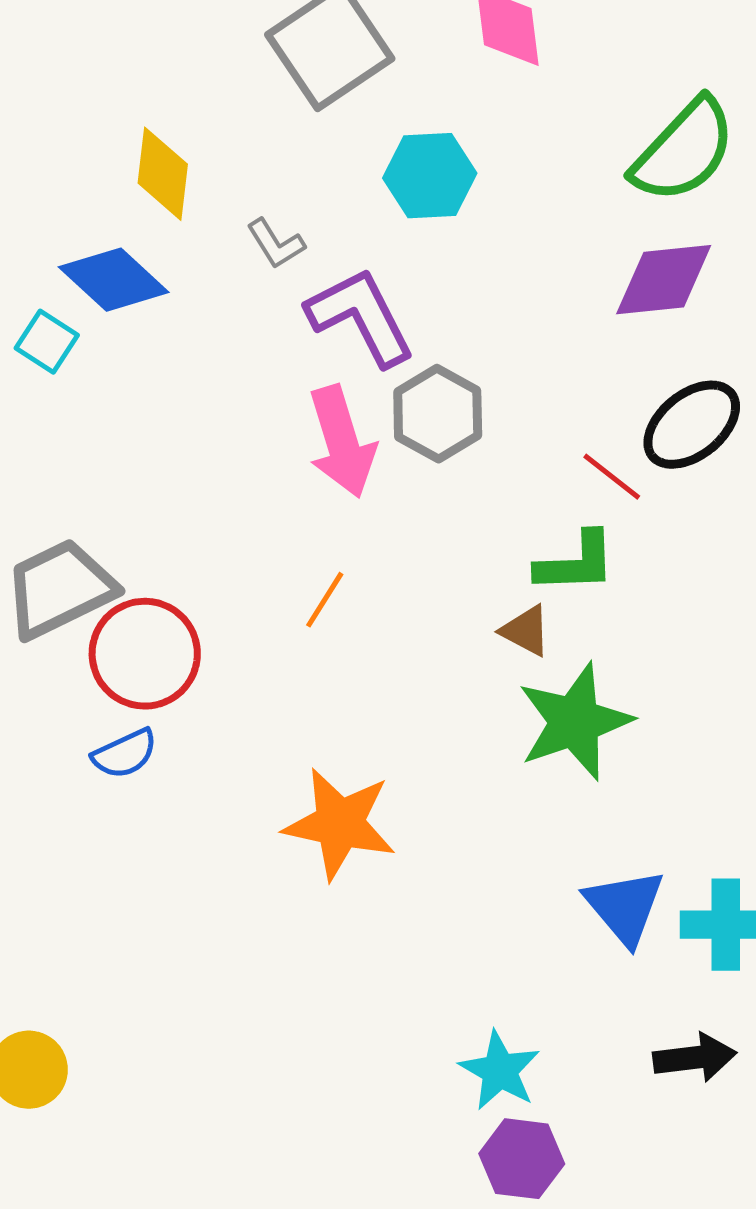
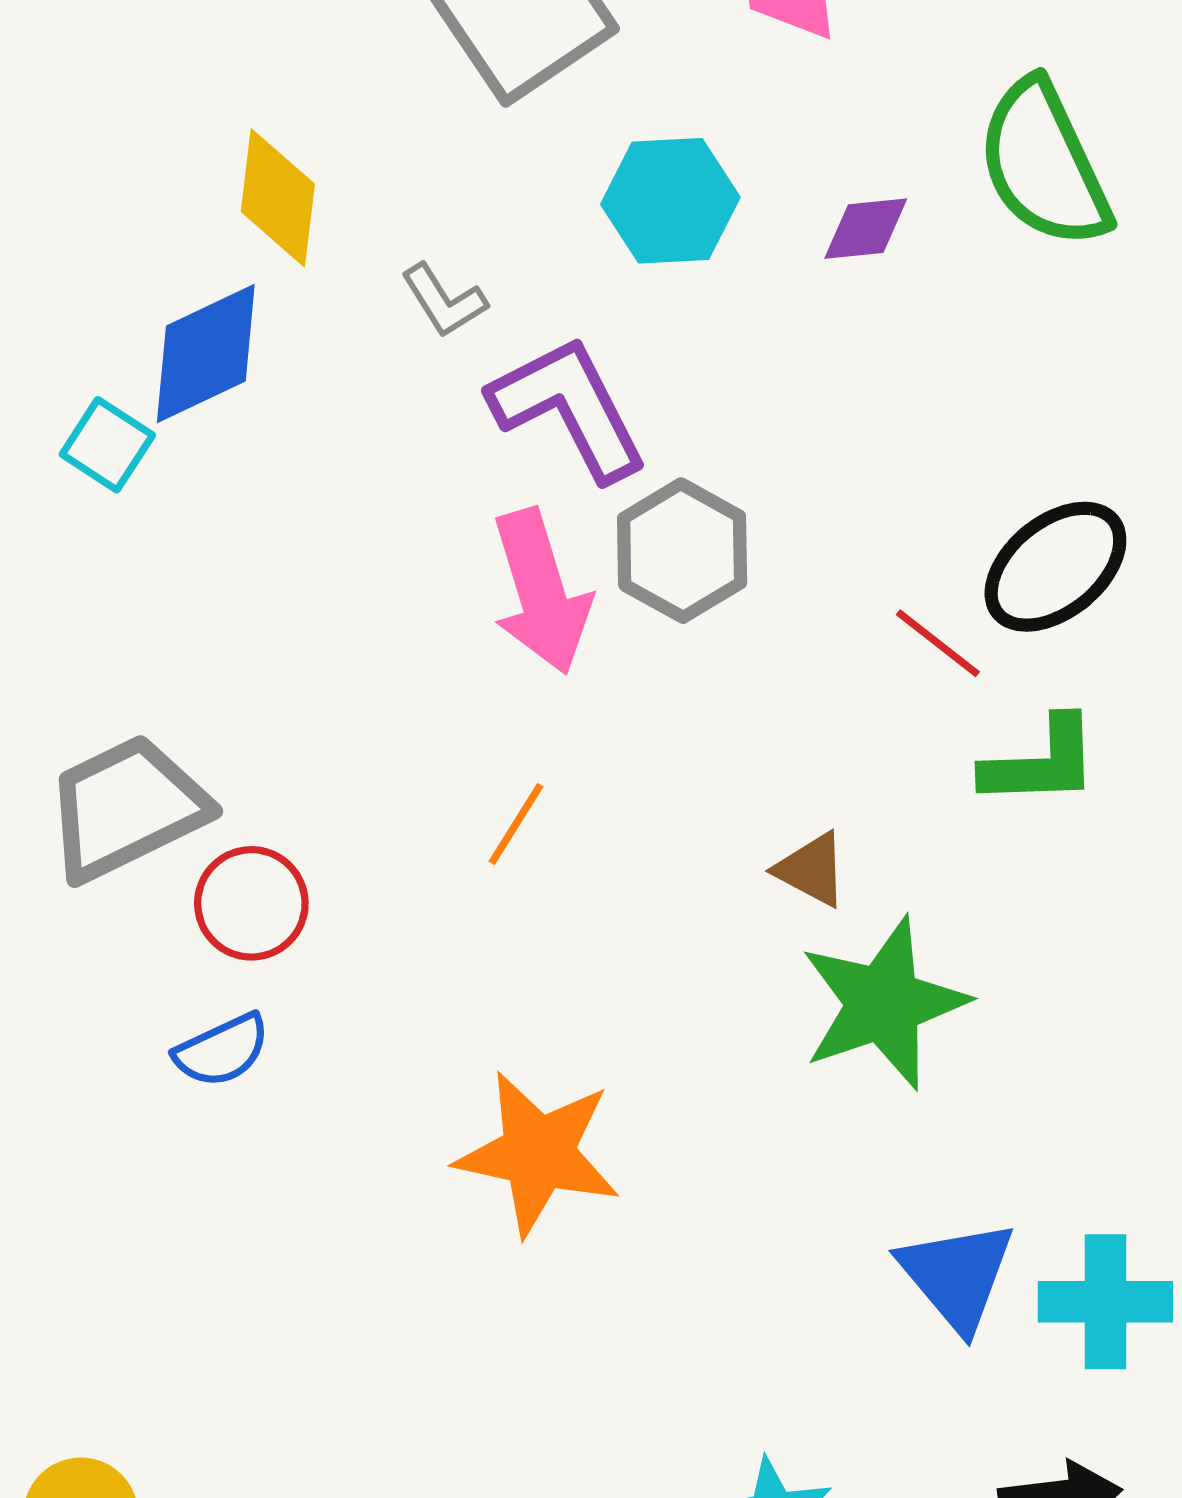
green semicircle: (684, 151) -> (1044, 164), turned 112
blue diamond: (114, 280) -> (206, 354), turned -68
purple diamond: (664, 280) -> (866, 229), moved, size x0.6
green L-shape: (576, 563) -> (1041, 762), moved
red circle: (145, 654) -> (251, 903), size x0.7

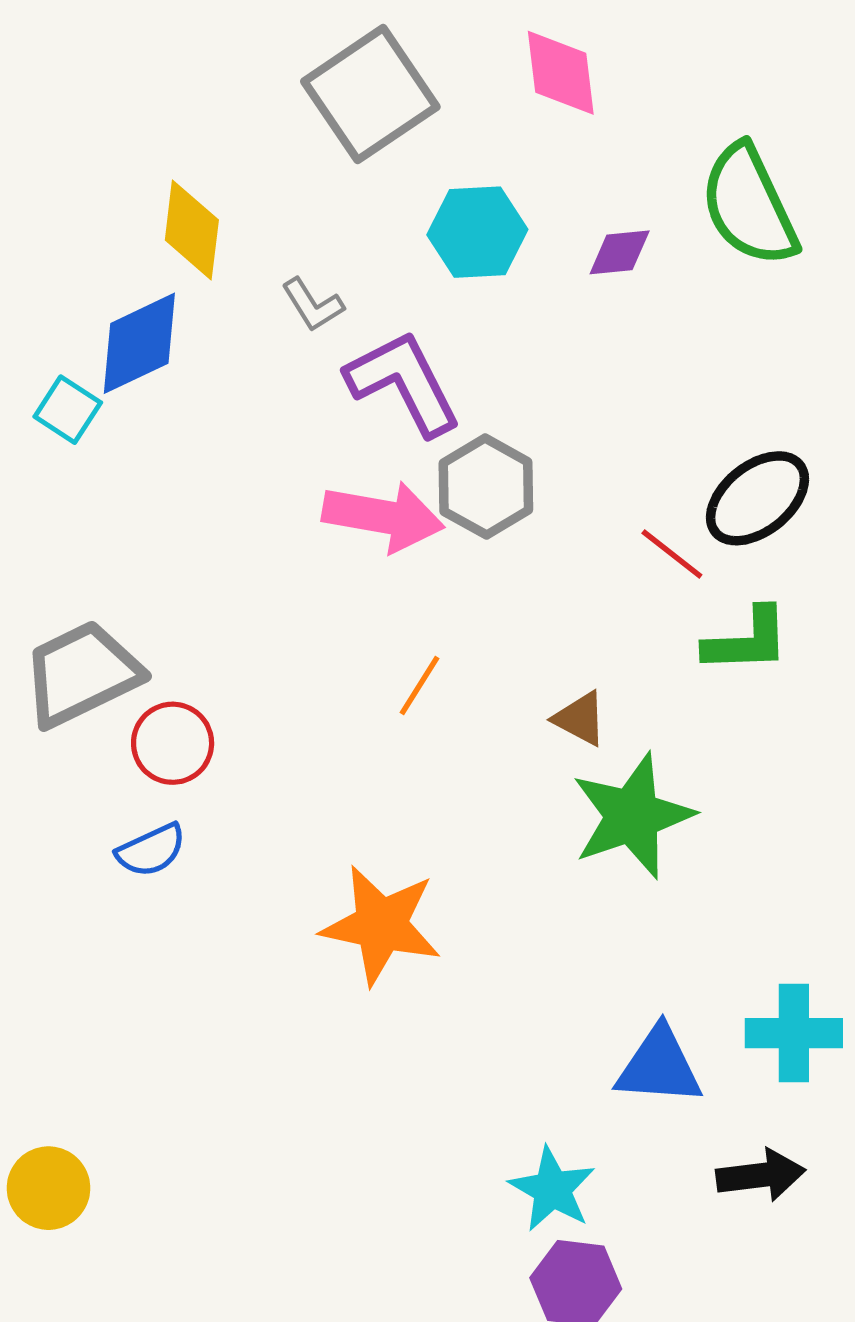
pink arrow: (541, 592) -> (383, 517), turned -63
orange line: (516, 824) -> (420, 685), moved
blue triangle: (957, 1275) -> (659, 1066), moved, turned -46

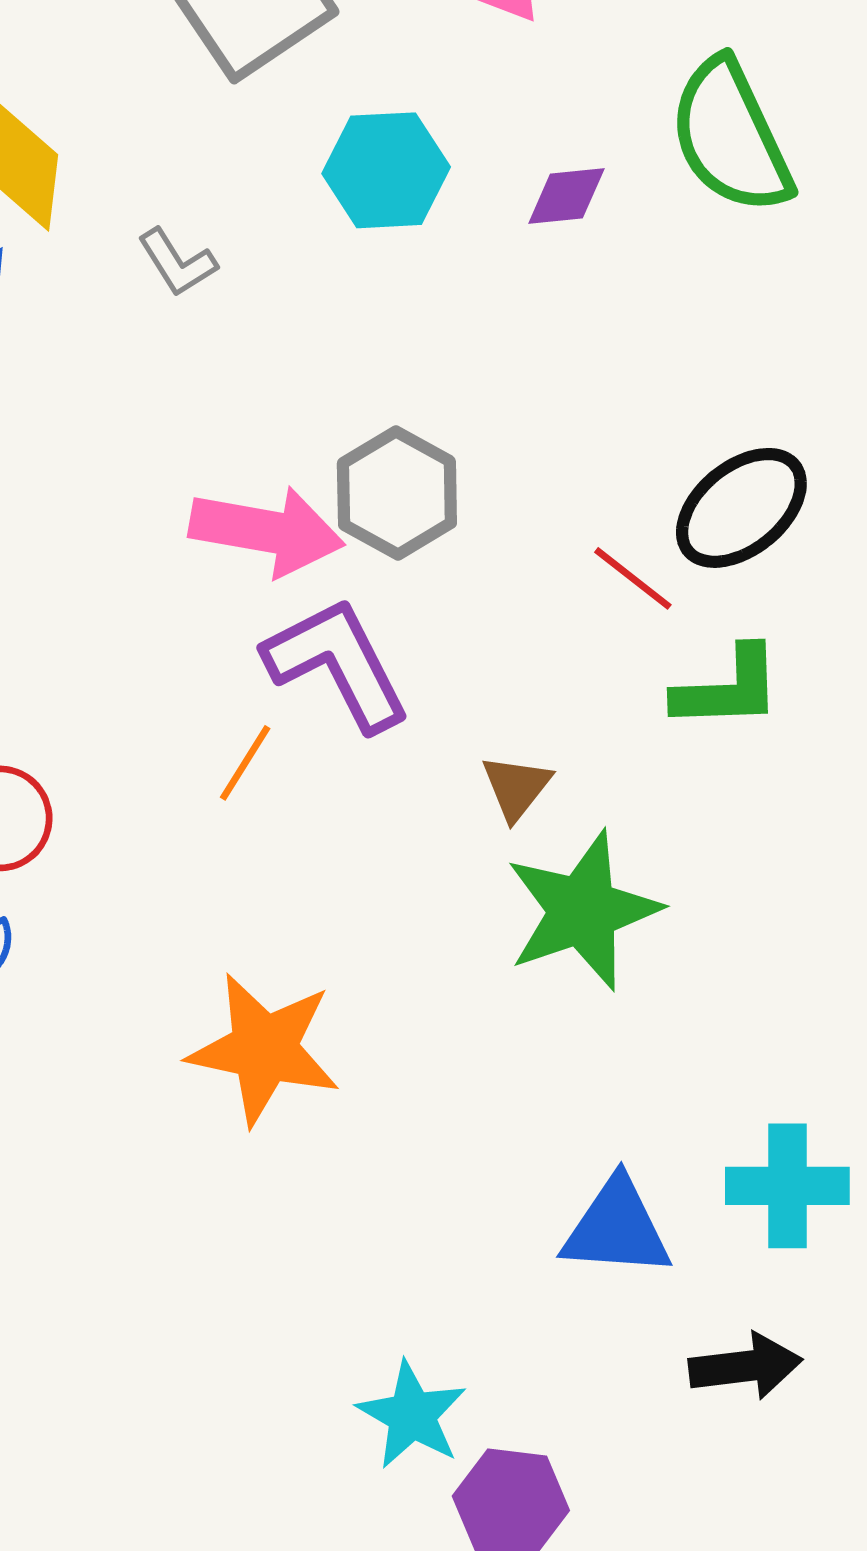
purple L-shape: (404, 383) -> (337, 664), moved
orange line: (420, 685) -> (245, 763), moved
brown triangle: (580, 719) -> (516, 787), turned 40
cyan star: (552, 1189) -> (412, 1415), moved

